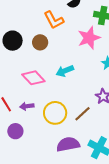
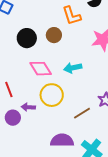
black circle: (13, 41) -> (27, 38), moved
purple arrow: (27, 106) -> (28, 107), moved
yellow circle: (55, 113) -> (52, 95), moved

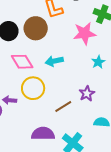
brown circle: (54, 35) -> (36, 28), size x1.5

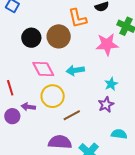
cyan star: (98, 62) -> (111, 84), moved
brown line: (63, 107) -> (72, 115), moved

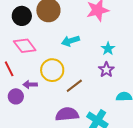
pink diamond: (43, 69) -> (25, 46), moved

